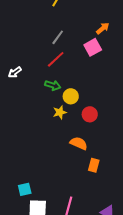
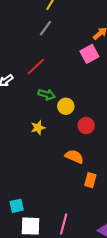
gray line: (58, 37) -> (45, 28), moved
red line: (56, 59) -> (36, 67), moved
yellow star: (60, 112) -> (38, 128), moved

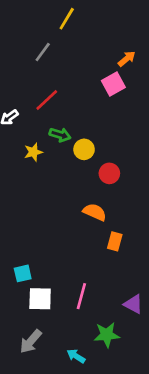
gray line: (45, 28) -> (43, 52), moved
yellow star: (38, 128) -> (33, 152), moved

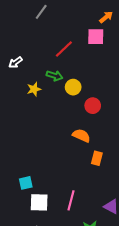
pink square: (113, 84) -> (96, 37), turned 30
red line: (47, 100) -> (64, 49), moved

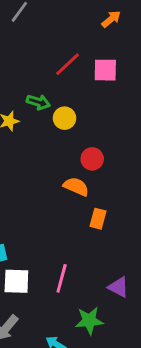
pink square: (96, 37) -> (105, 70), moved
red line: (64, 49) -> (67, 64), moved
red circle: (93, 106) -> (92, 159), moved

